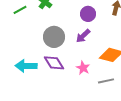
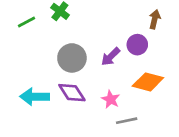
purple circle: (88, 14) -> (137, 45), moved
gray line: (106, 81) -> (127, 121), moved

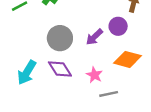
cyan arrow: (35, 97) -> (27, 73), turned -60

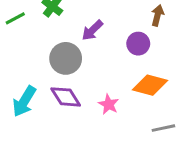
purple arrow: (94, 37) -> (92, 30), moved
gray line: (109, 94) -> (163, 128), moved

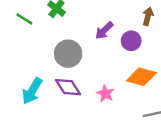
green line: (15, 18) -> (24, 19), turned 60
purple arrow: (92, 30) -> (104, 30), moved

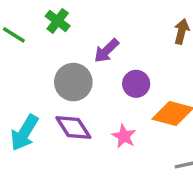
purple arrow: (104, 30) -> (106, 51), moved
purple circle: (131, 41) -> (136, 84), moved

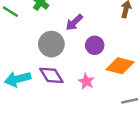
cyan arrow: (24, 133) -> (18, 79), turned 45

